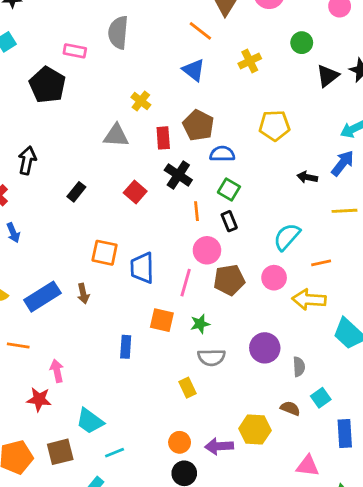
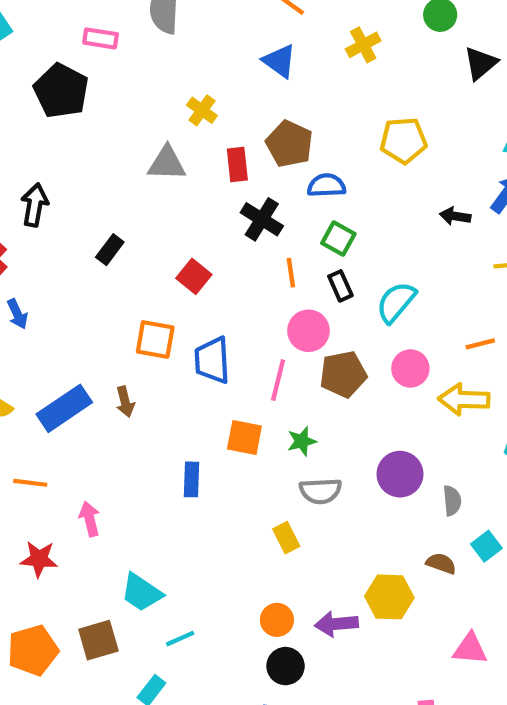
red square: (135, 192) -> (194, 276), moved
cyan semicircle: (287, 237) -> (396, 302), moved
red star: (39, 399) -> (39, 559), moved

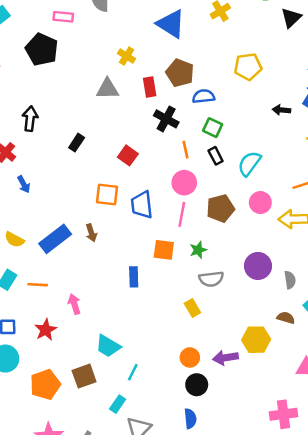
blue triangle: (279, 61) -> (171, 24), size x1.4
pink circle: (308, 331) -> (184, 183), moved
red star: (39, 559) -> (46, 330), turned -30
cyan line: (180, 639) -> (133, 372), turned -36

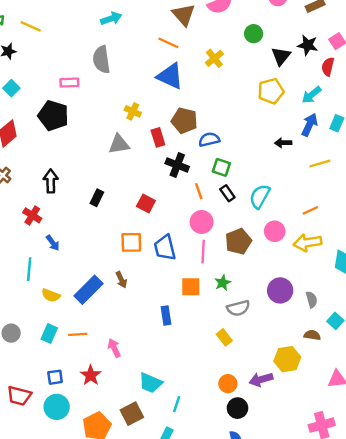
yellow pentagon: (248, 67) -> (271, 91), moved

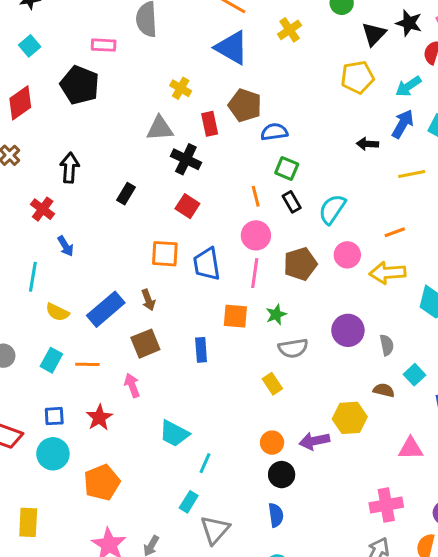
black cross: (177, 165) -> (186, 159), moved
brown square: (132, 414) -> (145, 344), moved

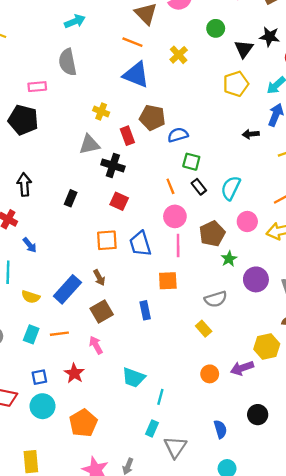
green star: (276, 314) -> (229, 259), moved
black circle: (282, 475) -> (258, 415), moved

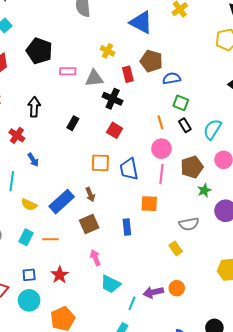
pink rectangle: (37, 87) -> (68, 71), moved
pink arrow: (96, 345) -> (95, 258), moved
purple arrow: (242, 368) -> (153, 292), moved

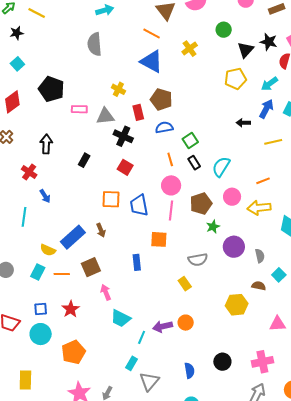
blue semicircle: (172, 78) -> (164, 127), moved
green square: (181, 103) -> (190, 141), turned 35
yellow semicircle: (29, 205) -> (48, 250), moved
brown square: (89, 224) -> (91, 267), moved

